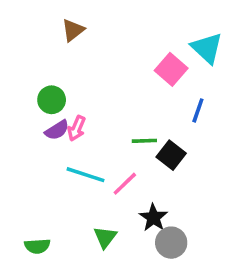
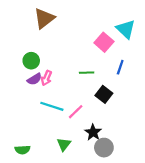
brown triangle: (73, 30) -> (44, 18), size x1.5
green line: (144, 141) -> (87, 73), moved

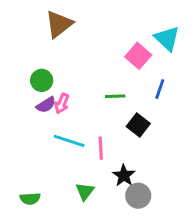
pink line: (76, 112) -> (101, 148), turned -49

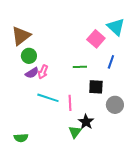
brown triangle: (59, 24) -> (21, 36), moved
black square: (138, 125) -> (96, 87), turned -35
green triangle: (85, 191) -> (75, 132), moved
gray circle: (138, 196) -> (115, 105), moved

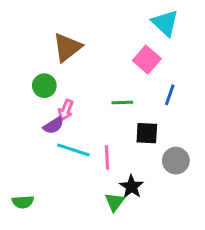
cyan triangle: (116, 27) -> (165, 23), moved
brown triangle: (21, 36) -> (67, 47), moved
purple semicircle: (32, 73) -> (53, 125), moved
green semicircle: (21, 138) -> (23, 202), moved

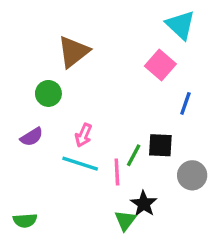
green line: (122, 102) -> (134, 155), moved, turned -60
pink arrow: (66, 110) -> (84, 135), moved
purple semicircle: (53, 125) -> (32, 137), moved

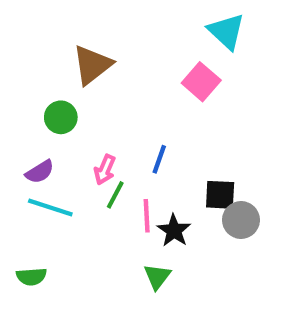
blue line: (185, 103) -> (159, 159), moved
black square: (160, 145) -> (220, 195), moved
green line: (134, 155) -> (115, 195), moved
cyan line: (80, 164) -> (50, 207), moved
black star: (144, 204) -> (174, 230), moved

